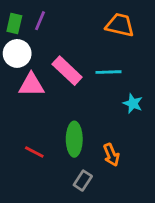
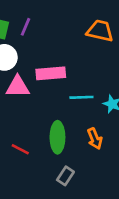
pink rectangle: (67, 71) -> (51, 73), turned -48
cyan line: (109, 72) -> (81, 97), moved
orange arrow: (111, 155) -> (95, 139), moved

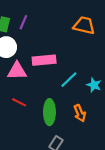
cyan line: (81, 97) -> (69, 80), turned -42
red line: (20, 149) -> (19, 102), moved

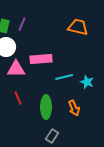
cyan line: (69, 80) -> (64, 77), turned 30
red line: (19, 102) -> (18, 98), turned 40

